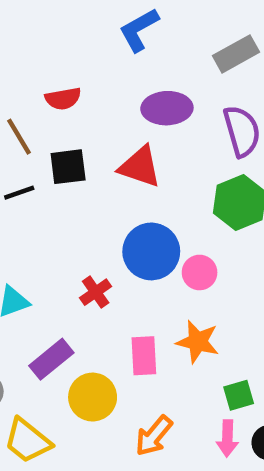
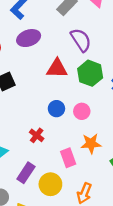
purple ellipse: (167, 108) -> (29, 38), moved
red triangle: (140, 167) -> (57, 68), moved
blue circle: (151, 251) -> (56, 109), size x0.6

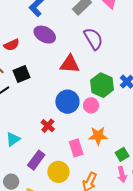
purple ellipse: (29, 38) -> (45, 35), turned 45
green hexagon: (90, 73) -> (102, 85), moved
blue circle: (56, 109) -> (67, 102), size x1.5

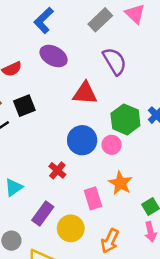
orange star: (98, 136) -> (120, 183), turned 30

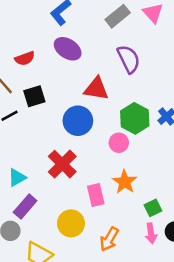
blue circle: (82, 140) -> (78, 121), moved
red cross: (57, 170) -> (62, 164), size x1.6
purple rectangle: (43, 213) -> (25, 207), moved

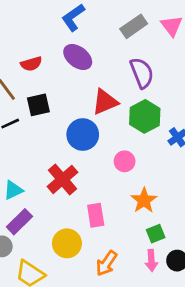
red triangle: (96, 89) -> (105, 102), turned -36
green hexagon: (135, 118) -> (145, 116), moved
orange star: (125, 182) -> (144, 200), moved

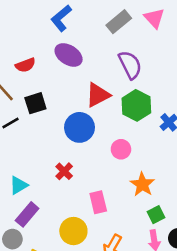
red cross: (63, 179) -> (64, 171), size x0.6

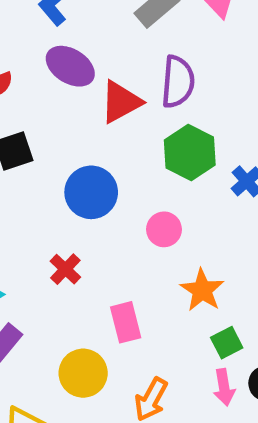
purple semicircle: (130, 65) -> (178, 82), turned 32
red triangle: (98, 95) -> (121, 102), moved

